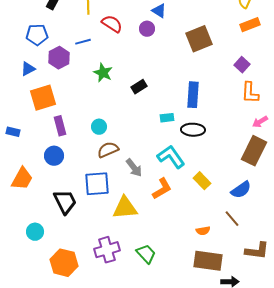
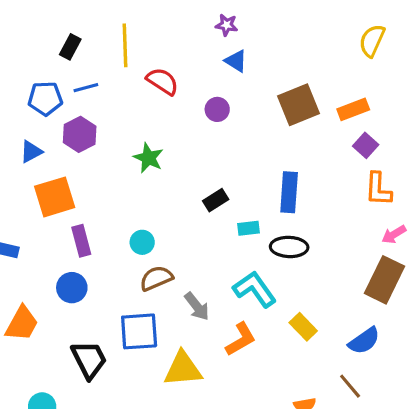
orange rectangle: (250, 25) -> (353, 109), moved
purple circle: (147, 29) -> (217, 109), moved
blue line: (83, 42) -> (86, 88), moved
black rectangle: (139, 87) -> (216, 200), moved

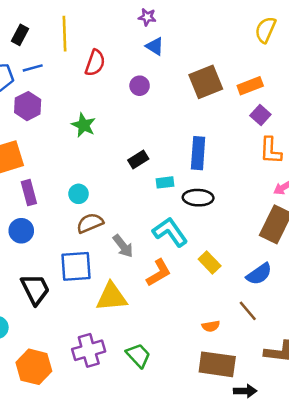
red semicircle: (162, 81) -> (95, 63), turned 76

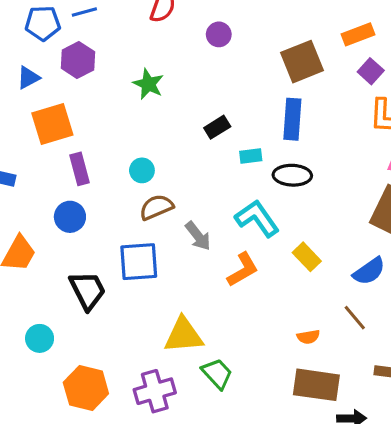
brown square: (206, 82) -> (302, 62), moved
yellow triangle: (112, 297) -> (184, 335), moved
purple cross: (89, 350) -> (155, 391), moved

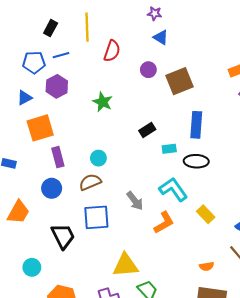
brown square: (302, 62) -> (180, 81), moved
brown semicircle: (156, 207) -> (90, 182), moved

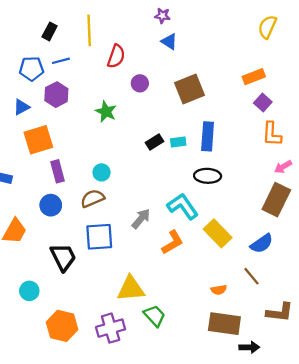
purple circle: (148, 70) -> (140, 83), moved
cyan rectangle: (169, 149) -> (178, 142), moved
gray arrow: (135, 201) -> (141, 219), turned -102
yellow rectangle: (206, 214) -> (218, 233), size x1.4

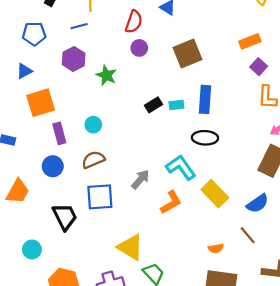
red semicircle: (116, 56) -> (134, 22), moved
blue line: (61, 61) -> (79, 26), moved
purple hexagon: (56, 95) -> (74, 59), moved
cyan circle: (101, 172) -> (93, 125), moved
yellow triangle: (131, 289) -> (130, 247), turned 36

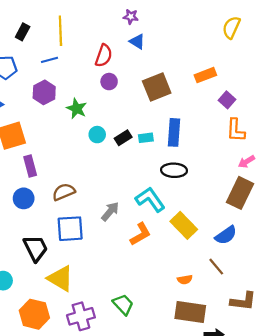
orange rectangle: (250, 41) -> (205, 75), moved
cyan circle: (93, 125) -> (97, 135), moved
yellow triangle: (130, 247) -> (60, 278), moved

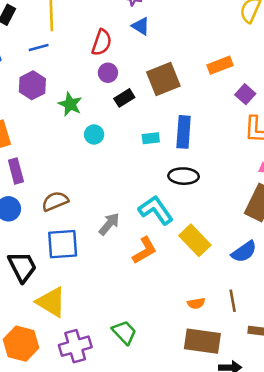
black rectangle: (123, 138) -> (124, 98), moved
brown line: (216, 267) -> (233, 301), moved, turned 30

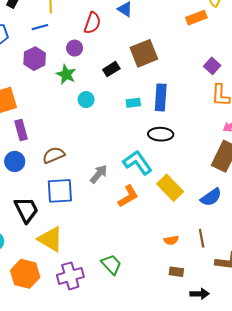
orange rectangle: (220, 65) -> (196, 18), moved
purple circle: (108, 73) -> (75, 48), moved
brown rectangle: (202, 341) -> (176, 272), size x0.5

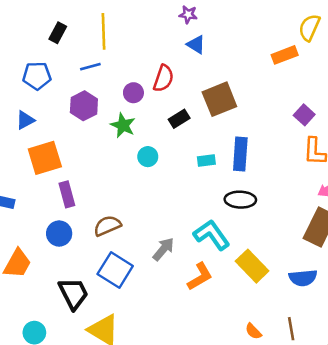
red semicircle: (92, 23) -> (163, 78), moved
blue square: (60, 191) -> (115, 270), turned 36
blue semicircle: (211, 197) -> (303, 278), turned 30
orange semicircle: (171, 240) -> (253, 331), turned 56

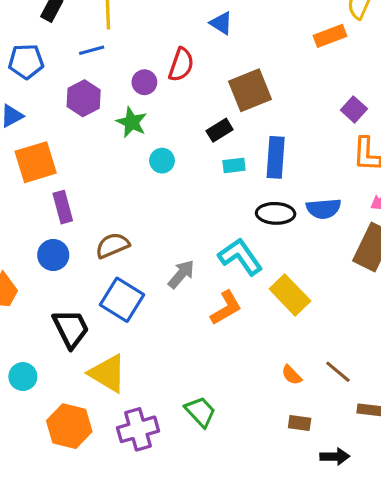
black rectangle: (179, 119) -> (220, 130), moved
blue semicircle: (303, 278) -> (324, 209), moved
brown line: (291, 329) -> (338, 372), turned -40

